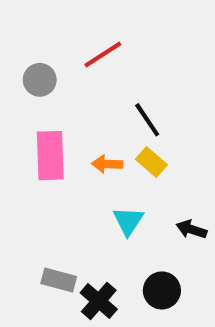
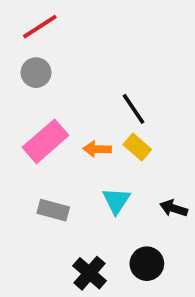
red line: (103, 54) -> (40, 27), moved
pink rectangle: (50, 156) -> (46, 141), turned 51
gray rectangle: (59, 280) -> (53, 210), moved

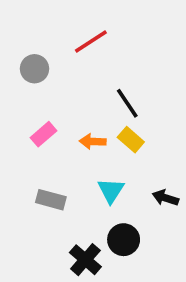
red line: (40, 27) -> (91, 41), moved
pink rectangle: (46, 141) -> (44, 134), size x0.6
black circle: (147, 264) -> (124, 240), moved

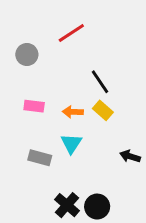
pink rectangle: (44, 134) -> (34, 106), turned 48
cyan triangle: (111, 191) -> (71, 143), moved
black circle: (124, 240) -> (97, 207), moved

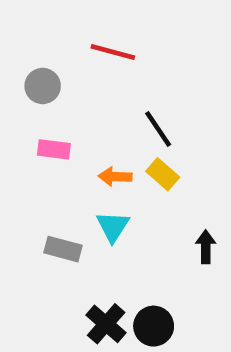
red line: (71, 33) -> (113, 52), turned 48
pink rectangle: (34, 106) -> (54, 149), moved
black arrow: (130, 156) -> (206, 247), turned 72

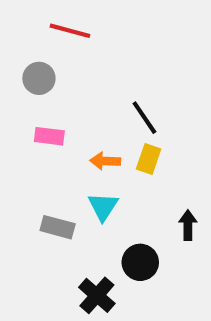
red line: (113, 52) -> (70, 31), moved
yellow rectangle: (163, 174) -> (149, 159), turned 68
black circle: (154, 326) -> (140, 262), moved

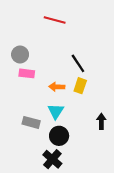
red line: (70, 31) -> (55, 20), moved
gray circle: (39, 78) -> (20, 54), moved
black circle: (140, 262) -> (59, 136), moved

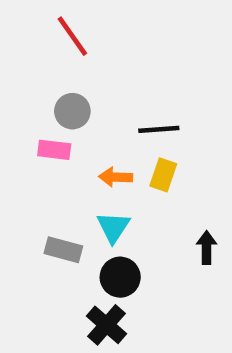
red line: (55, 20) -> (72, 36), moved, turned 40
gray circle: (20, 54) -> (72, 111), moved
black line: (78, 63) -> (159, 129), turned -60

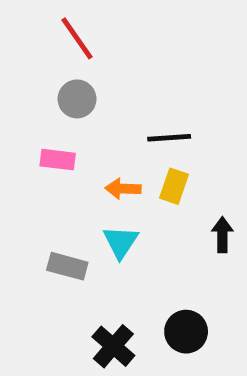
gray circle: (72, 111) -> (77, 99), moved
black arrow: (207, 248) -> (222, 235), moved
black circle: (120, 277) -> (186, 332), moved

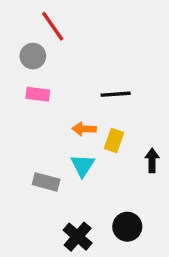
gray circle: (77, 99) -> (33, 56), moved
pink rectangle: (58, 160) -> (38, 94), moved
yellow rectangle: (174, 186) -> (114, 141), moved

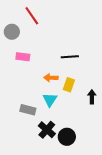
gray circle: (33, 56) -> (12, 32), moved
black circle: (127, 227) -> (67, 137), moved
black cross: (78, 237) -> (47, 130), moved

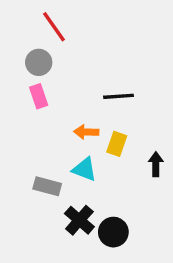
gray circle: (12, 32) -> (39, 62), moved
pink rectangle: (23, 57) -> (39, 96), turned 64
cyan triangle: (50, 100) -> (84, 169), turned -42

